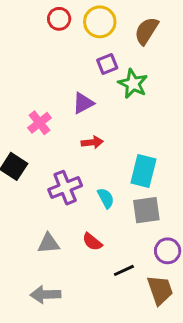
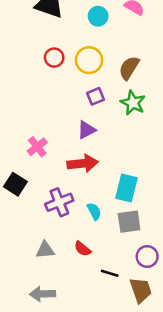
green star: (133, 84) -> (133, 103), moved
purple triangle: (83, 103) -> (86, 130), moved
red arrow: (92, 142) -> (83, 163), size x1.6
black line: (124, 270) -> (110, 273), turned 42

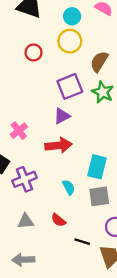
yellow circle: (89, 60) -> (70, 41), moved
purple square: (95, 96) -> (70, 86), size x1.6
purple cross: (59, 202) -> (24, 179), moved

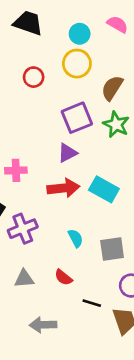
pink cross: (19, 131) -> (16, 170), turned 36
cyan rectangle: (97, 167) -> (104, 189), moved, turned -75
gray arrow: (23, 260) -> (43, 325), moved

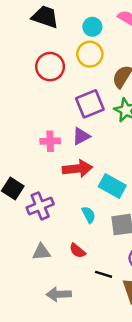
red circle: (34, 77) -> (50, 67), size x1.5
pink cross: (16, 170) -> (50, 141), moved
cyan rectangle: (104, 189) -> (112, 186), moved

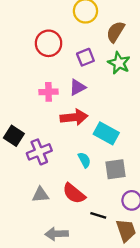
red circle: (50, 67) -> (49, 43), moved
purple square: (90, 104) -> (85, 57), size x0.7
red semicircle: (77, 251) -> (74, 193), size x1.5

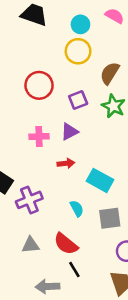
red arrow: (74, 117) -> (66, 163), size x0.6
black line: (98, 215) -> (74, 269), moved, turned 42

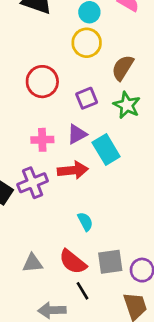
red arrow: (66, 163) -> (73, 170), size x1.5
cyan rectangle: (100, 180) -> (106, 149), moved, turned 30
purple cross: (29, 200) -> (33, 183), moved
gray square: (110, 218) -> (110, 262), moved

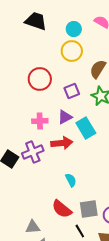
gray triangle: (33, 263) -> (33, 227), moved
black line: (82, 291) -> (80, 231), moved

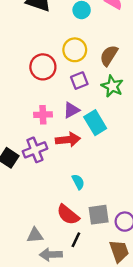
yellow circle: (72, 51) -> (75, 50), moved
black line: (80, 231) -> (76, 240), moved, turned 56

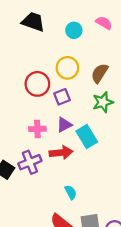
purple square: (79, 81) -> (62, 97), moved
green star: (112, 86) -> (103, 102), turned 30

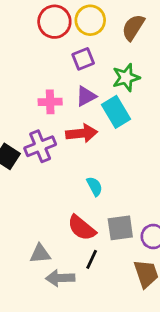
red circle: (37, 84) -> (54, 22), moved
green star: (103, 102) -> (126, 78), moved

